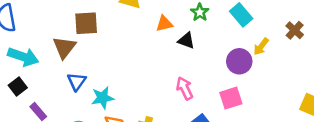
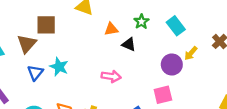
pink arrow: (185, 88) -> (111, 76), moved, turned 120
cyan star: (103, 98) -> (59, 67), moved, turned 30

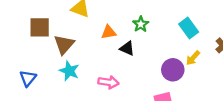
cyan rectangle: (176, 26) -> (189, 28), moved
brown triangle: (27, 44) -> (64, 44), moved
cyan star: (59, 67) -> (69, 71), moved

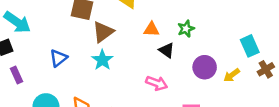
cyan rectangle: (189, 28) -> (250, 46), moved
purple circle: (173, 70) -> (205, 67), moved
pink arrow: (108, 82) -> (157, 83), moved

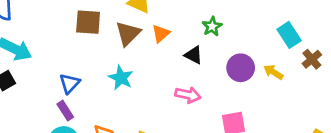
orange triangle: (151, 29) -> (161, 34), moved, turned -35
brown triangle: (103, 32) -> (128, 34), moved
purple rectangle: (16, 75) -> (65, 111), moved
yellow arrow: (232, 75) -> (273, 72), turned 77

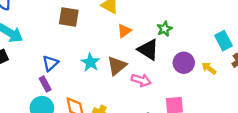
brown triangle: (128, 34) -> (117, 66), moved
black triangle: (194, 55) -> (148, 50), size x1.5

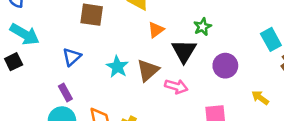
black triangle: (148, 50) -> (184, 51), turned 30
blue triangle: (50, 63) -> (72, 57), moved
yellow arrow: (209, 68) -> (260, 98), moved

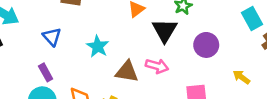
blue triangle: (72, 57) -> (52, 37), turned -30
brown triangle: (148, 70) -> (127, 72), moved, turned 50

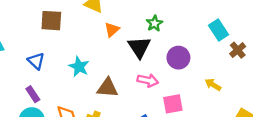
pink arrow: (157, 66) -> (148, 80), moved

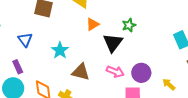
purple circle: (178, 58) -> (141, 73), moved

